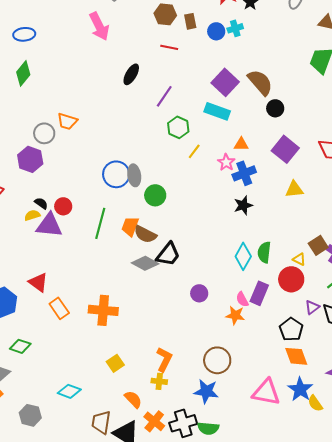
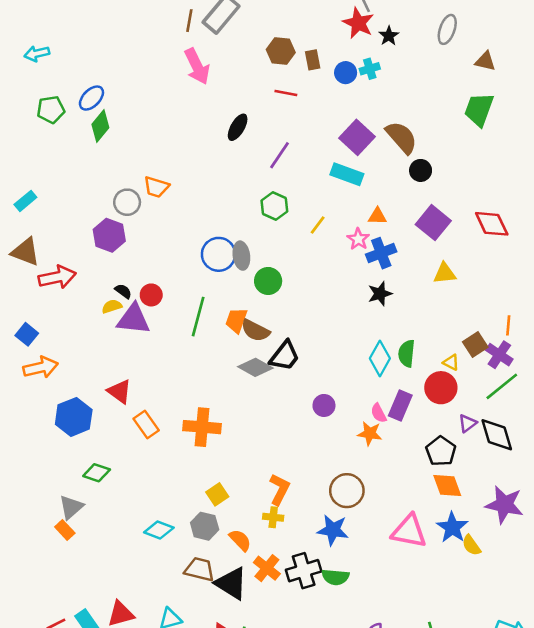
blue ellipse: (24, 34) -> (91, 98), moved, turned -40
green hexagon: (178, 127) -> (274, 206), moved
gray hexagon: (30, 415) -> (205, 526), moved
brown trapezoid: (101, 422) -> (199, 569), turned 95

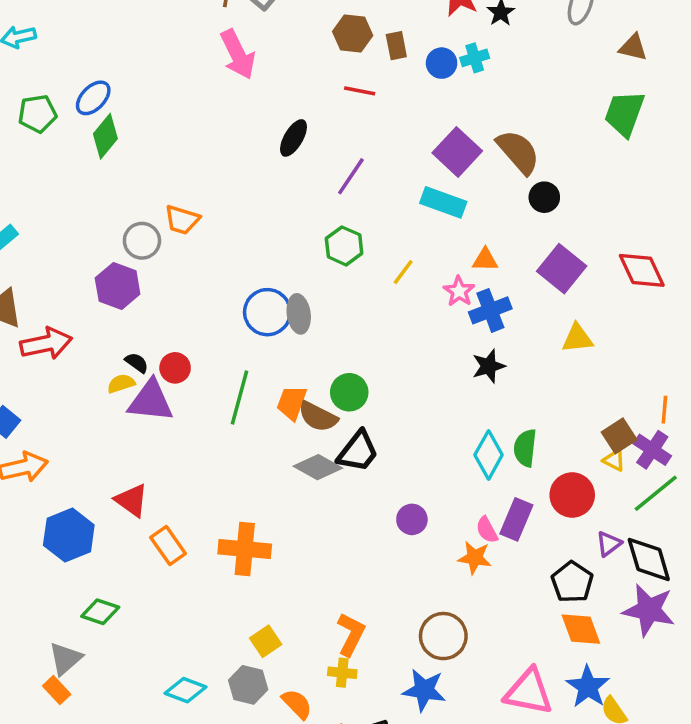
green circle: (268, 281) -> (349, 392), moved
yellow triangle: (451, 362) -> (614, 460), moved
purple star: (504, 505) -> (649, 610), moved

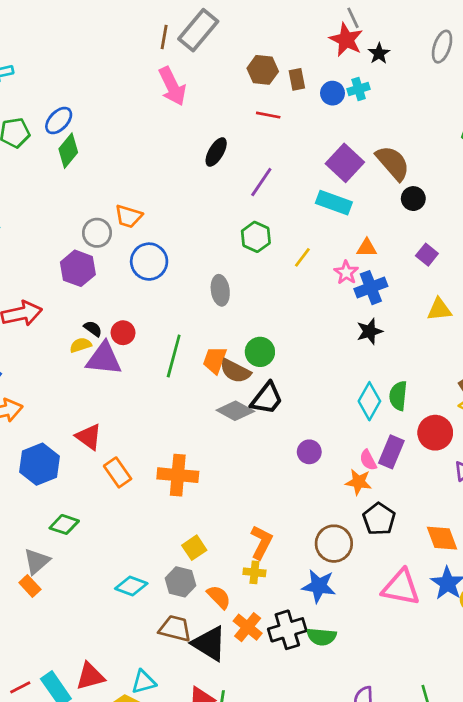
purple square: (562, 269) -> (427, 255), size x0.6
blue circle: (267, 312) -> (149, 262), moved
black pentagon: (572, 582) -> (379, 519), moved

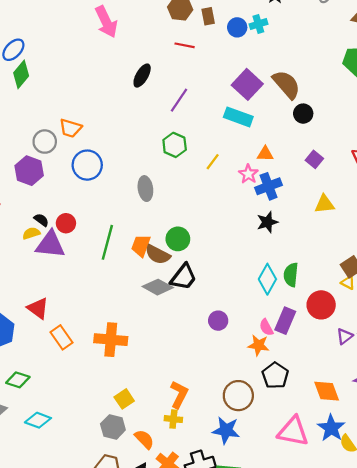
cyan diamond: (131, 586) -> (38, 420), moved

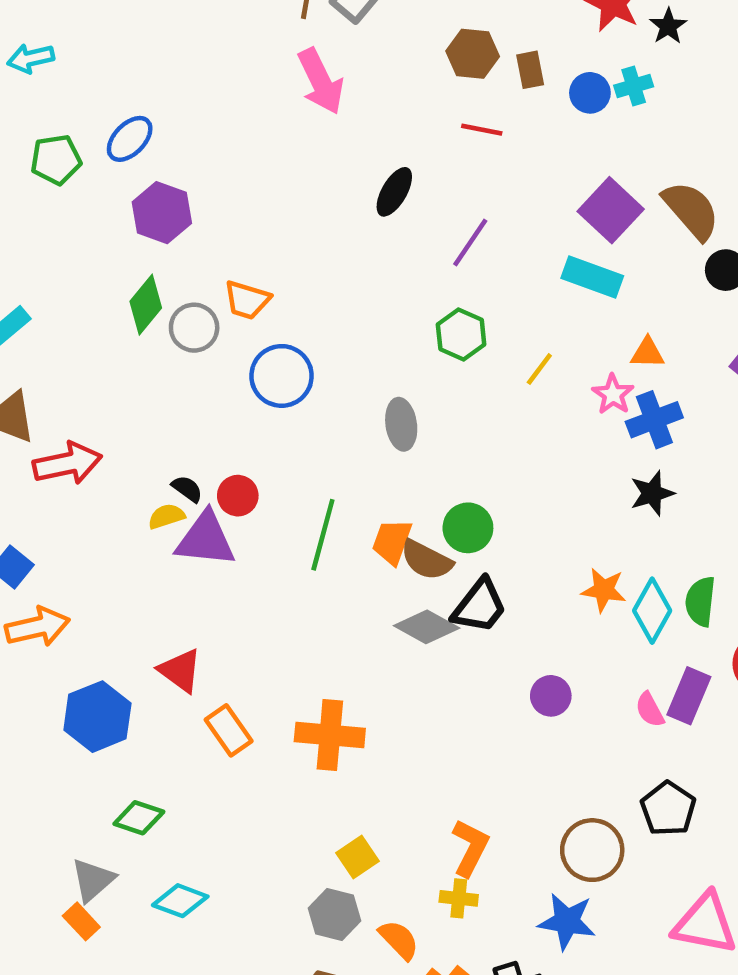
green diamond: (21, 74) -> (146, 305), moved
purple hexagon: (29, 171) -> (162, 213), moved
orange star: (258, 345) -> (604, 590), moved

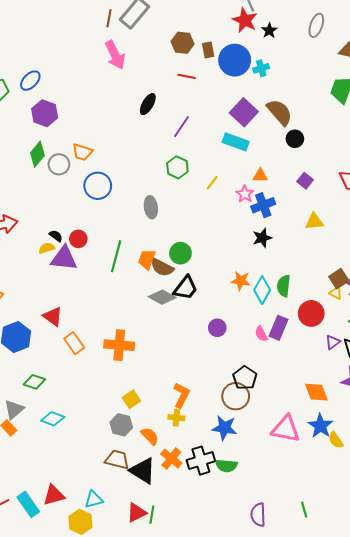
cyan cross: (634, 86) -> (261, 68), moved
blue circle: (590, 93) -> (235, 60), size x1.8
black pentagon: (668, 809) -> (245, 378), moved

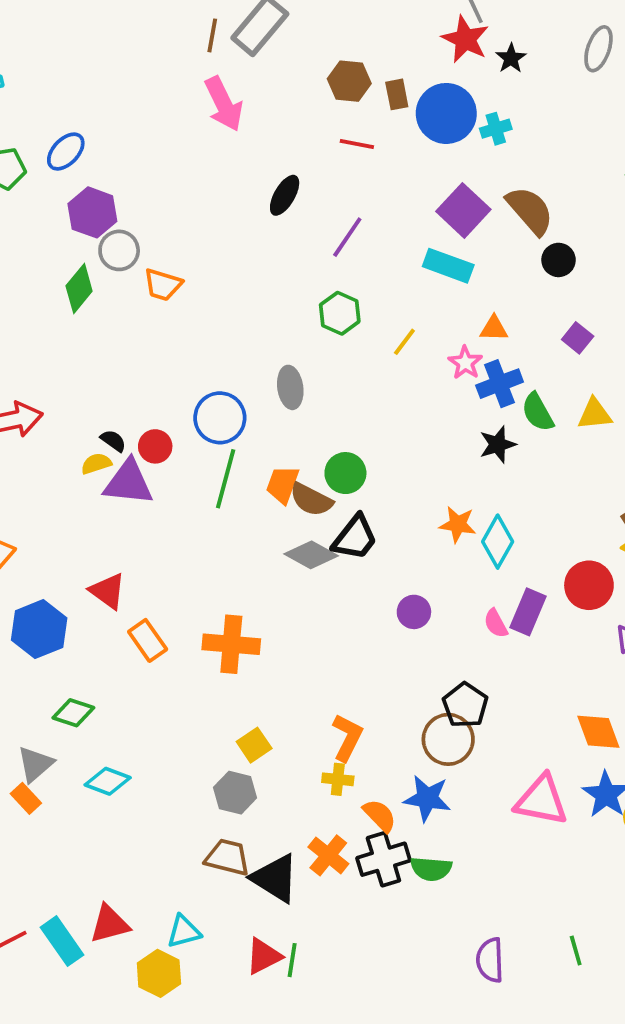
gray circle: (59, 164) -> (119, 250), moved
blue circle: (98, 186) -> (220, 418), moved
green semicircle: (284, 286) -> (538, 412), moved, turned -35
orange semicircle: (150, 436) -> (380, 815), moved

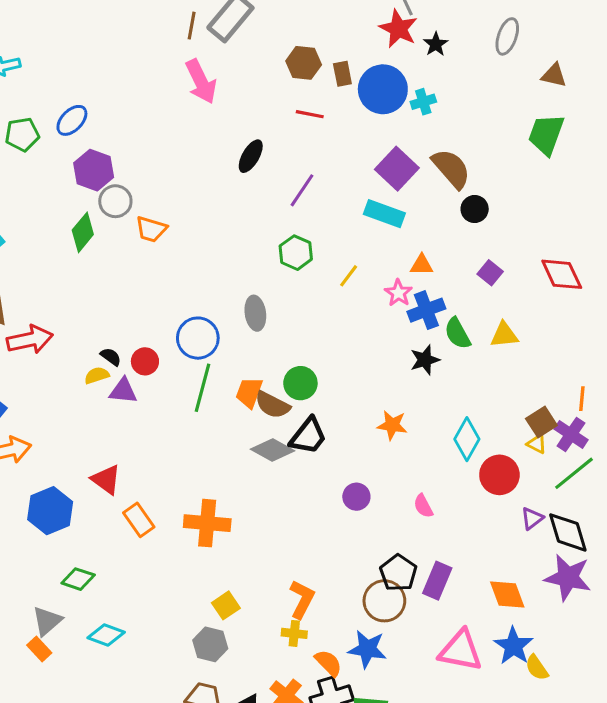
purple triangle: (129, 483) -> (123, 391), size x0.7
cyan diamond: (498, 542) -> (467, 439), moved
purple rectangle: (528, 612) -> (437, 581), moved

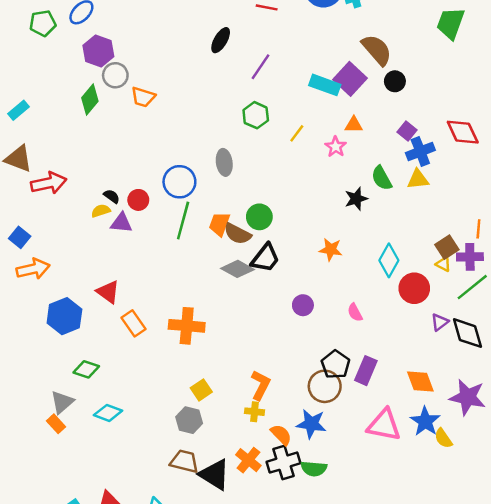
purple square: (397, 169) -> (350, 79), moved
blue cross: (426, 310) -> (420, 151), moved
purple cross: (571, 434) -> (470, 257), turned -35
purple star: (568, 577) -> (468, 397), moved

